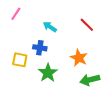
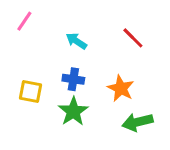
blue cross: (40, 48) -> (73, 79), moved

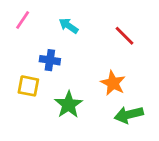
cyan arrow: (76, 41) -> (69, 26), moved
blue cross: (73, 79) -> (50, 60), moved

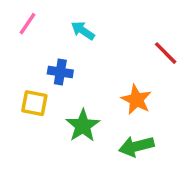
red line: (124, 36) -> (166, 53), moved
green arrow: (129, 115) -> (136, 146), moved

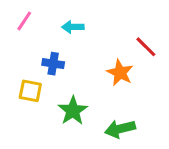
cyan arrow: (83, 31) -> (73, 27), turned -35
orange star: (136, 100) -> (120, 73), moved

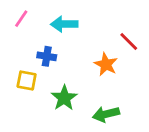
cyan arrow: (73, 27) -> (64, 24), size x1.4

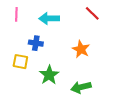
pink line: (21, 19) -> (16, 14), turned -32
red line: (129, 42) -> (92, 13), moved

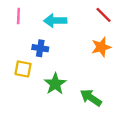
orange star: (81, 49) -> (101, 47), moved, turned 30
green arrow: (81, 87) -> (91, 98), turned 48

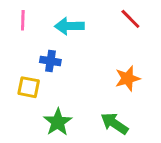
orange star: (101, 47) -> (128, 78), moved
green star: (55, 84) -> (58, 122), moved

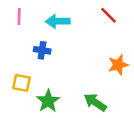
orange star: (128, 78) -> (118, 65), moved
yellow square: (29, 87) -> (22, 83), moved

